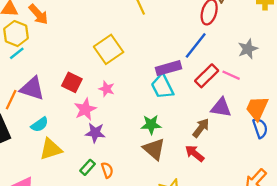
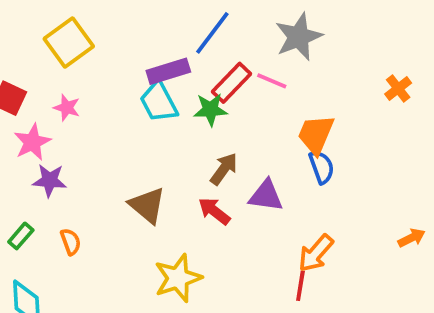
gray star: (248, 49) -> (299, 37), size x1.4
purple triangle: (221, 107) -> (266, 196), moved
green star: (151, 125) -> (210, 110), moved
green rectangle: (87, 167) -> (21, 236), moved

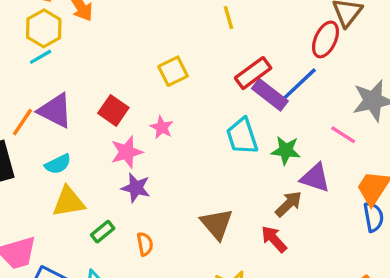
yellow square: (69, 43) -> (173, 71), size x0.7
purple rectangle: (168, 71) -> (270, 95), moved, turned 45
red rectangle: (232, 83) -> (253, 73), moved
purple triangle: (266, 196) -> (315, 178), moved

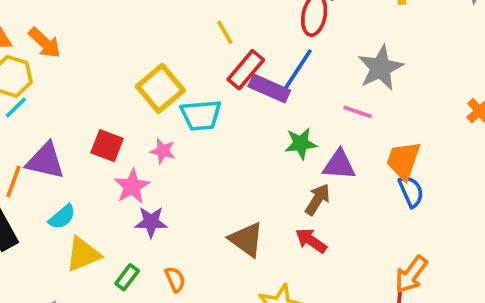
yellow line: (228, 18) -> (225, 32), moved
yellow square: (173, 71) -> (160, 88), size x1.4
cyan trapezoid: (242, 136) -> (201, 115), moved, turned -63

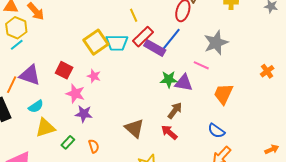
cyan trapezoid: (201, 115) -> (117, 43), moved
purple triangle: (339, 165) -> (184, 83), moved
pink star: (132, 186) -> (75, 94), turned -30
blue semicircle: (411, 191) -> (216, 131), moved, turned 144

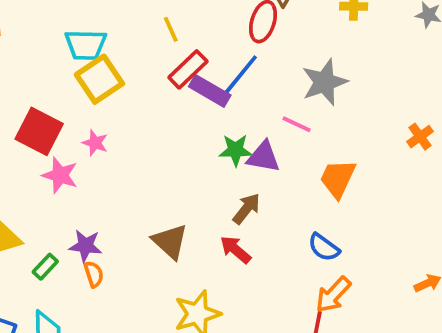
cyan trapezoid: (117, 43) -> (86, 45), moved
red square: (64, 70) -> (39, 131), size x1.4
purple star: (84, 114) -> (85, 246), moved

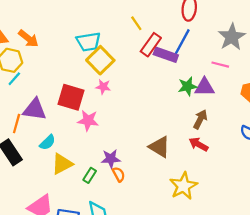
pink star: (95, 143) -> (103, 87), moved

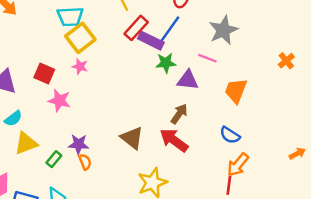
green star: (187, 86) -> (166, 63), moved
red square: (71, 97) -> (44, 73), size x0.7
red arrow: (198, 144) -> (174, 140), size x1.4

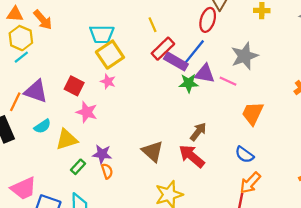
purple triangle: (188, 80) -> (205, 74), moved
yellow triangle: (26, 143) -> (67, 139), moved

